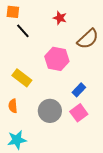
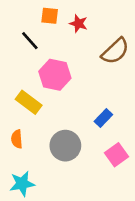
orange square: (13, 12) -> (50, 16), moved
pink hexagon: (57, 59) -> (55, 75), moved
pink square: (79, 113) -> (117, 155), moved

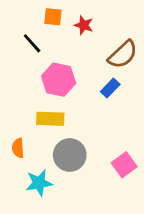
yellow rectangle: (29, 102) -> (50, 119), moved, turned -35
blue rectangle: (103, 118) -> (110, 88), moved
cyan star: (22, 184) -> (39, 183), moved

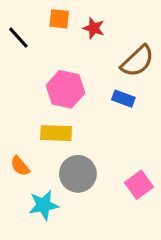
black line: (32, 43) -> (18, 38), moved
blue rectangle: (110, 88) -> (123, 99), turned 66
orange semicircle: (18, 148) -> (20, 166), turned -36

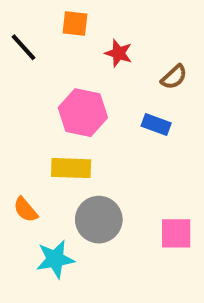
red star: (94, 28) -> (119, 53), moved
brown semicircle: (137, 61) -> (174, 77), size x0.6
pink square: (139, 185) -> (176, 233), turned 36

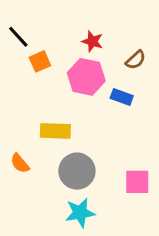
orange square: (75, 24) -> (40, 61), moved, turned -30
pink hexagon: (83, 113) -> (86, 77), moved
cyan star: (55, 259) -> (80, 213), moved

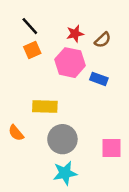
black line: (18, 37) -> (30, 26), moved
red star: (92, 41) -> (75, 34), turned -30
brown semicircle: (136, 60) -> (103, 40), moved

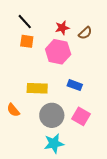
orange square: (32, 50) -> (27, 41), turned 32
blue rectangle: (99, 79) -> (75, 85), moved
pink square: (111, 148) -> (81, 116), moved, turned 30

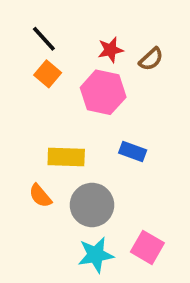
orange square: (27, 41) -> (48, 74), turned 32
orange semicircle: (13, 110) -> (40, 196), moved
pink square: (81, 116) -> (147, 247), moved

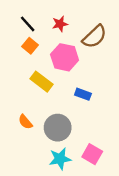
red star: (110, 50) -> (60, 24), moved
brown semicircle: (151, 59) -> (95, 37), size x1.6
yellow rectangle: (66, 157) -> (41, 82), moved, turned 35

